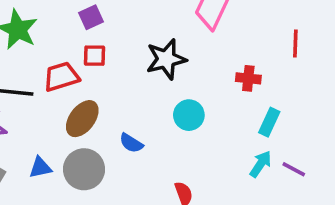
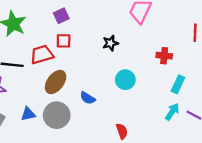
black star: (166, 59) -> (110, 43), size x0.6

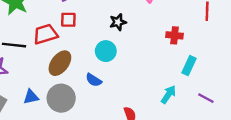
cyan circle: (125, 80) -> (106, 51), moved
cyan arrow: (172, 112) -> (169, 95), moved

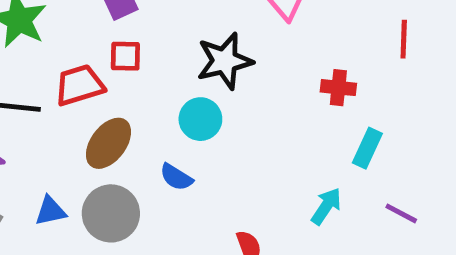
black star: (118, 22) -> (225, 61), size x1.6

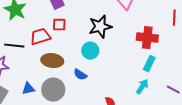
red cross: (338, 88) -> (147, 38), size x1.5
brown ellipse: (108, 143) -> (52, 61), turned 60
cyan rectangle: (367, 148) -> (149, 64), moved

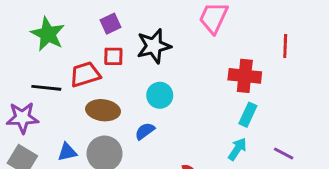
black star: (100, 27) -> (154, 46), moved
blue semicircle: (80, 75) -> (145, 131), turned 112

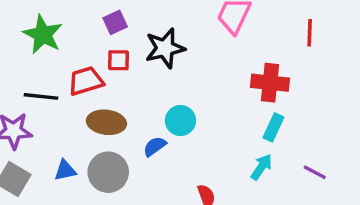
red line: (285, 46) -> (310, 33), moved
cyan circle: (160, 95) -> (180, 121), moved

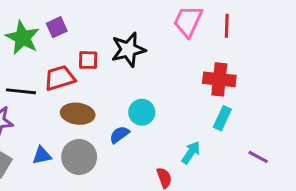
purple square: (115, 22) -> (57, 27), moved
red line: (310, 33) -> (227, 26), moved
cyan arrow: (261, 167) -> (191, 152), moved

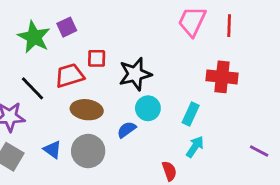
black star: (128, 50) -> (135, 74), moved
black line: (21, 91) -> (33, 88), turned 40
cyan rectangle: (222, 118) -> (191, 114), moved
blue triangle: (42, 155) -> (52, 150), turned 48

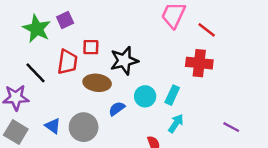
red line: (229, 26) -> (207, 30), moved, turned -54
red trapezoid: (70, 76) -> (68, 62), turned 115
cyan circle: (148, 108) -> (145, 96), moved
brown ellipse: (87, 110) -> (97, 83), moved

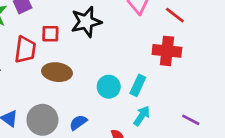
black star: (124, 61) -> (86, 22), moved
blue semicircle: (117, 109) -> (78, 122), moved
purple line: (231, 127) -> (191, 120), moved

